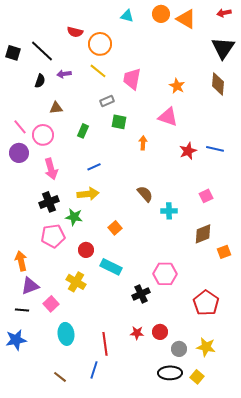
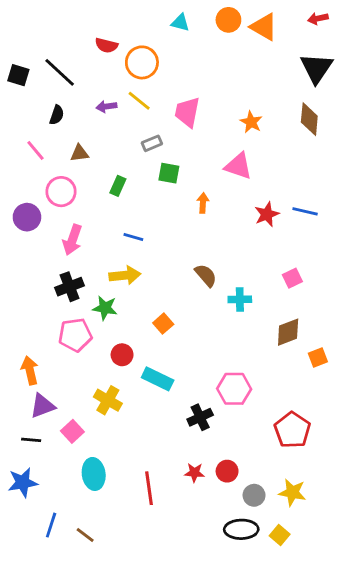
purple arrow: (64, 74) -> (106, 106), moved
pink line: (20, 127) -> (35, 150), moved
blue line: (94, 167) -> (133, 237), turned 40
pink arrow: (51, 169) -> (72, 240), turned 35
blue line: (94, 370) -> (51, 525), moved

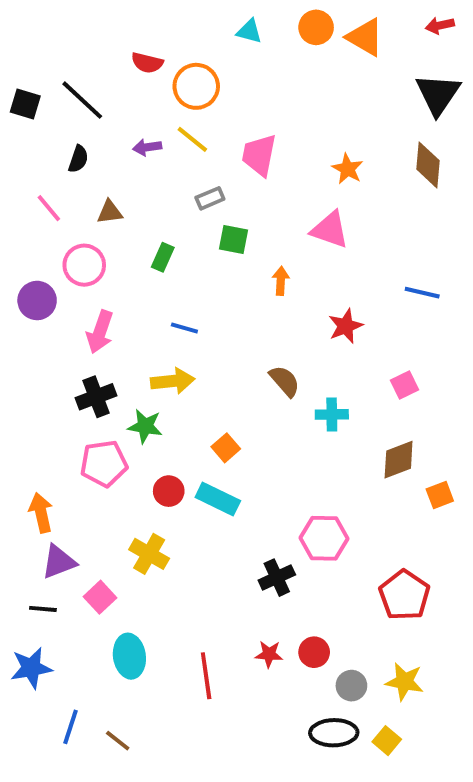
red star: (267, 214) -> (346, 326), moved
cyan rectangle: (158, 379) -> (218, 499), moved

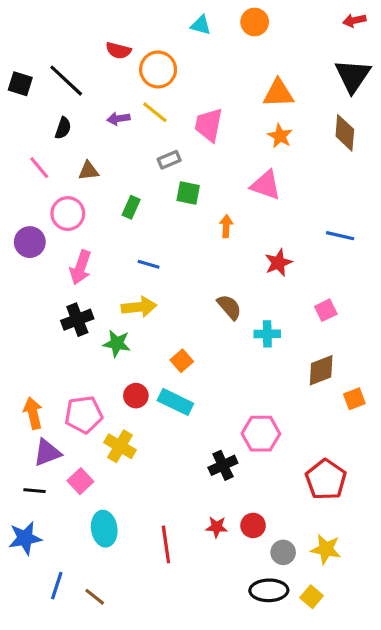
orange triangle: (365, 37) -> (278, 93), moved, turned -32
pink pentagon: (104, 464) -> (84, 415), moved

